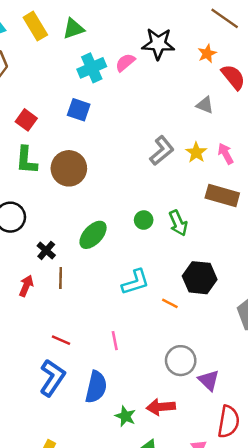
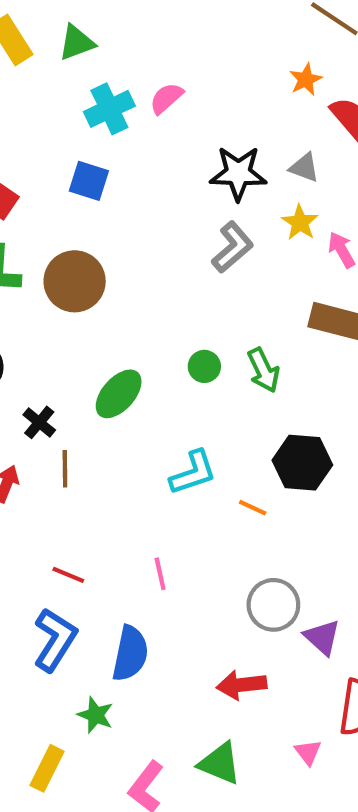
black star: (158, 44) -> (238, 173), moved
yellow star: (196, 152) -> (300, 223), moved
green star: (125, 416) -> (95, 715), moved

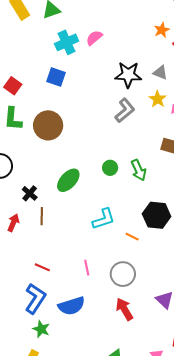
gray circle: (273, 605) -> (123, 274), moved
blue semicircle: (130, 653) -> (72, 306), turned 60
red arrow: (242, 685) -> (124, 309), moved, turned 65
green star: (95, 715) -> (41, 329), moved

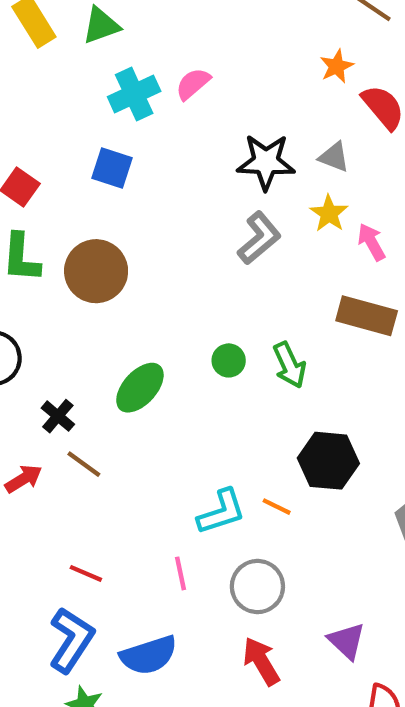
brown line: (42, 216) -> (84, 464), turned -54
cyan L-shape: (104, 219) -> (221, 512), moved
red arrow: (13, 223) -> (23, 479), turned 36

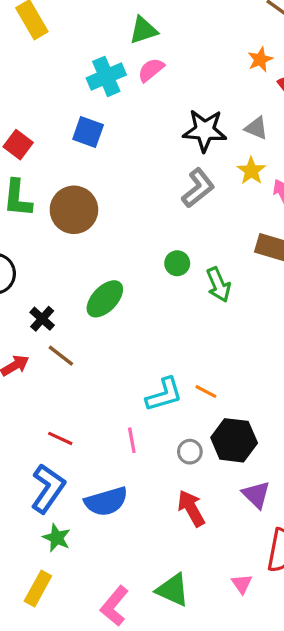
green triangle: (101, 25) -> (143, 30), moved
green circle: (229, 360) -> (177, 263), moved
black hexagon: (328, 461) -> (234, 440), moved
gray circle: (257, 587) -> (190, 452), size x0.6

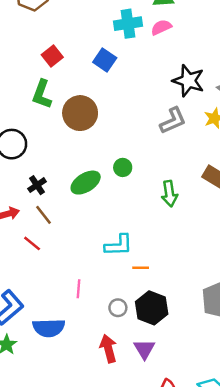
green circle: (177, 263) -> (123, 167), moved
orange line: (206, 391) -> (141, 268), turned -42
cyan L-shape: (164, 394) -> (119, 245), moved
red line: (60, 438) -> (32, 243), moved
purple triangle: (256, 495) -> (144, 349), moved

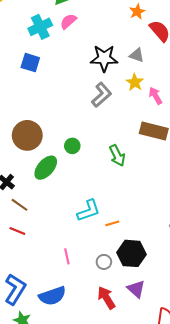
brown circle: (80, 113) -> (27, 135), moved

